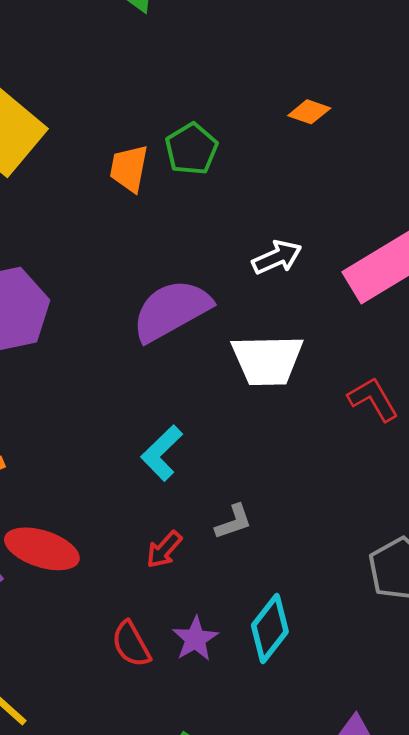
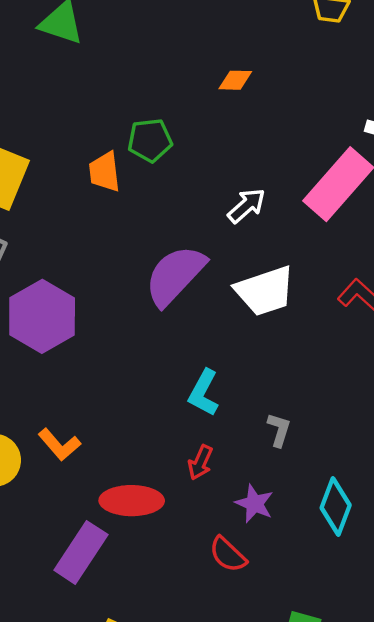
green pentagon: (191, 149) -> (150, 140), turned -30
gray L-shape: (234, 522) -> (279, 430), turned -36
red arrow: (164, 550) -> (200, 462), moved
purple star: (195, 639) -> (254, 504), moved

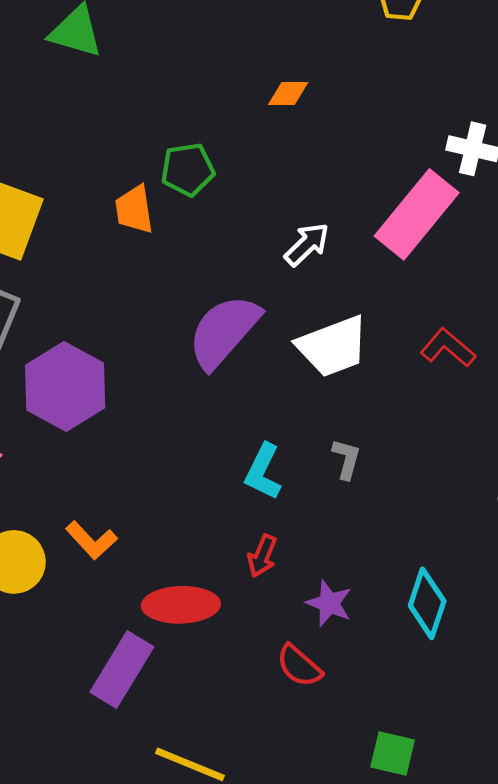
gray L-shape: (279, 430) -> (346, 459), moved

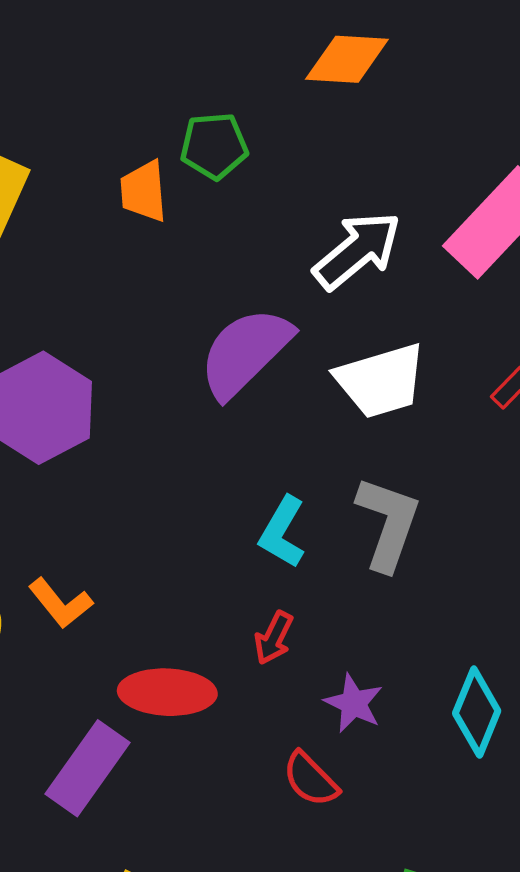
orange diamond: (288, 93) -> (347, 59), size x1.6
white arrow: (307, 244) -> (357, 250), size x1.5
gray L-shape: (346, 459) -> (388, 523), size x1.8

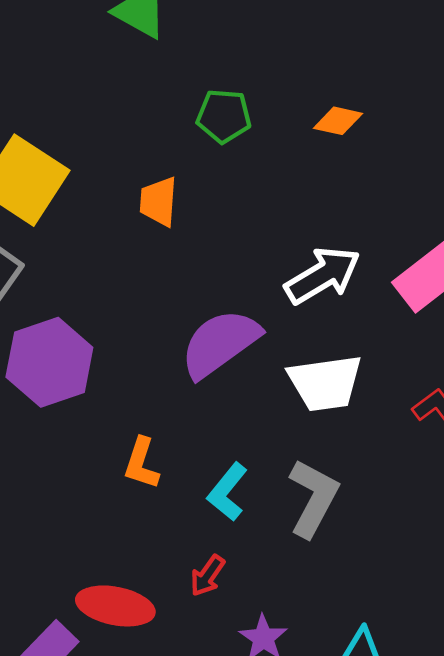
orange diamond: (347, 59) -> (338, 121), size x0.7
green pentagon: (214, 146) -> (224, 116), moved
orange L-shape: (61, 603) -> (141, 463), moved, turned 48

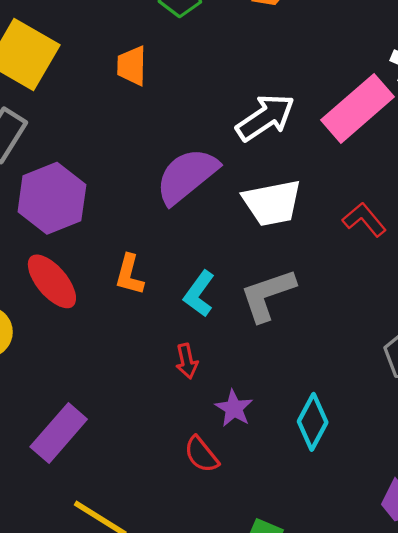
gray L-shape: (313, 498) -> (268, 295), turned -134
red arrow: (207, 576) -> (187, 361), turned -44
red ellipse: (115, 606) -> (52, 281), moved, turned 42

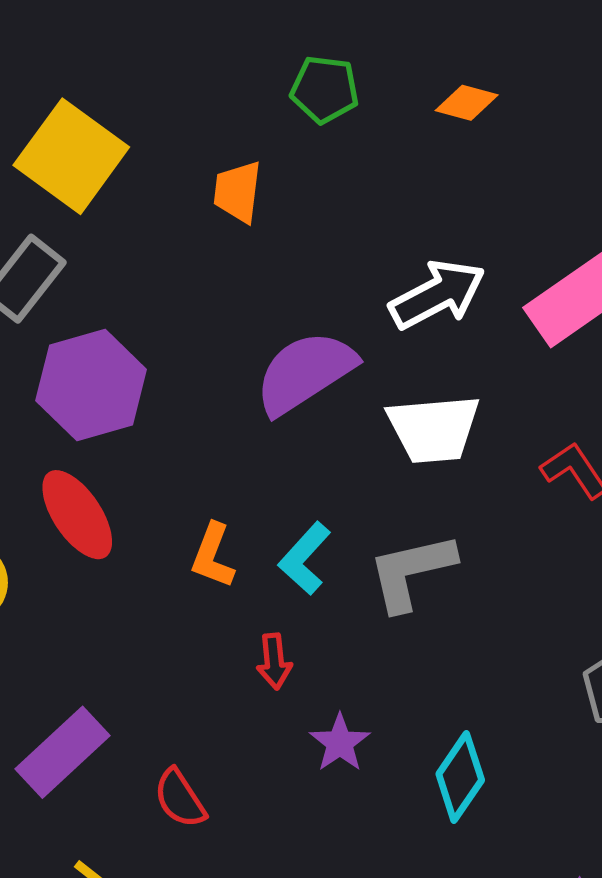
orange L-shape: (129, 275) -> (213, 556), moved
red semicircle: (201, 454) -> (180, 798), moved

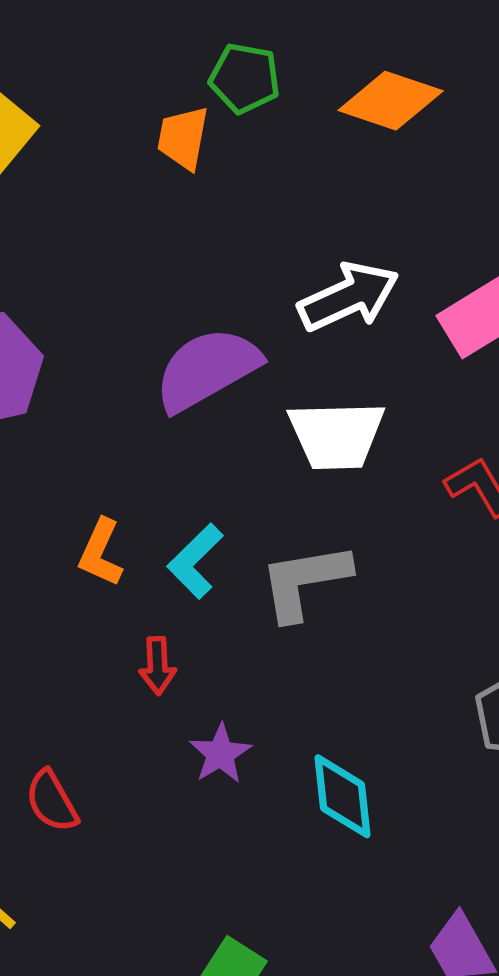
orange diamond: (467, 103) -> (391, 101), size x1.6
orange trapezoid: (238, 192) -> (183, 138), moved
cyan diamond: (460, 777) -> (342, 796), turned -44

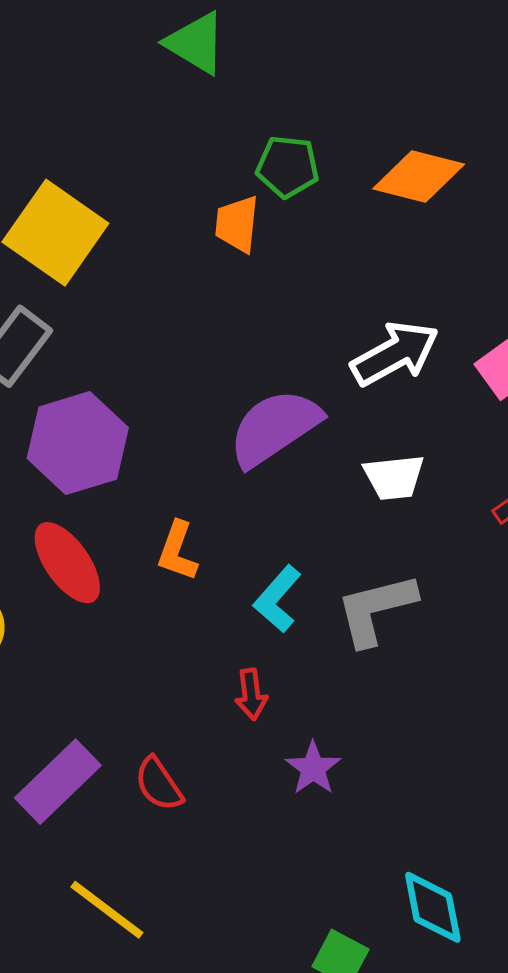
white trapezoid: (336, 435) -> (394, 477), size x0.7
orange L-shape: (101, 553) -> (177, 551), moved
cyan diamond: (342, 796) -> (433, 907), moved
red semicircle: (52, 801) -> (159, 784), moved

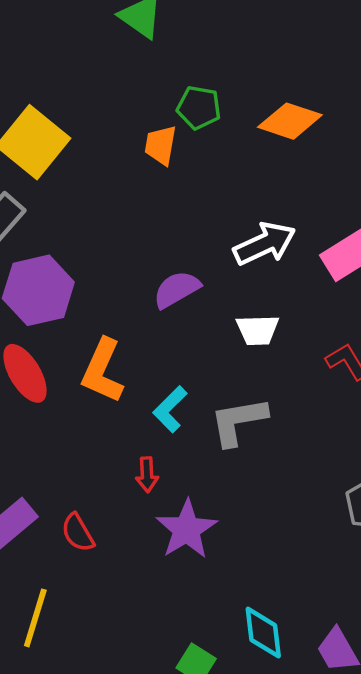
purple semicircle: (275, 428) -> (177, 289), size x0.7
orange L-shape: (177, 551) -> (103, 371), size x1.5
purple star: (313, 768) -> (187, 529), size x1.6
yellow line: (107, 910) -> (35, 618), turned 66

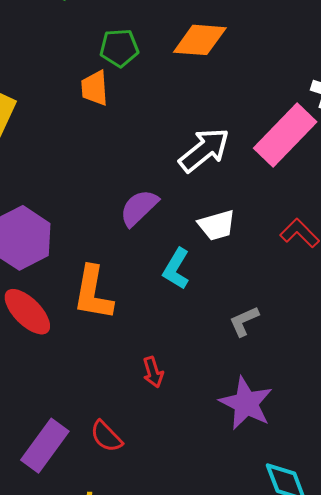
cyan L-shape: (170, 409) -> (176, 269), moved
gray L-shape: (238, 421) -> (244, 321), moved, size x0.6
purple star: (187, 529) -> (246, 403), moved

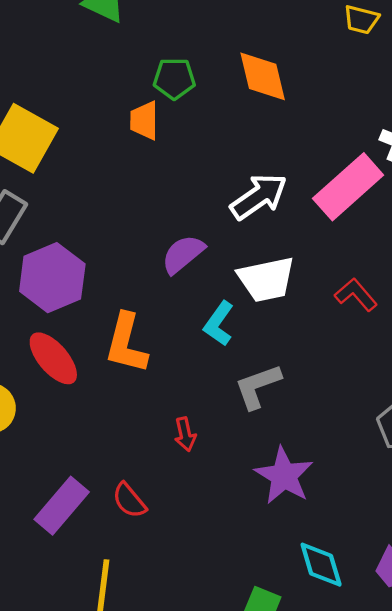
orange diamond: (200, 40) -> (263, 76), turned 68
white trapezoid: (217, 225) -> (266, 279), size x1.4
gray L-shape: (244, 321) -> (258, 386), moved, size x1.4

